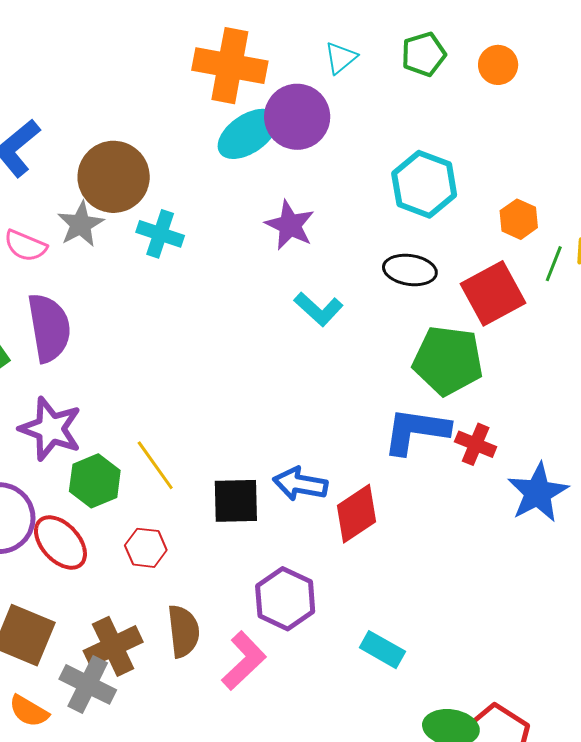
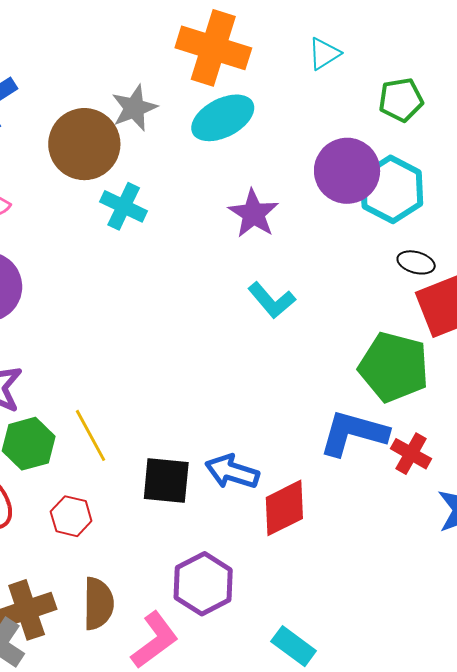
green pentagon: (424, 54) -> (401, 100), moved
purple circle: (297, 117) -> (347, 171), moved
gray star: (81, 224) -> (134, 108), moved
black ellipse: (410, 270) -> (416, 262), moved, size x0.7

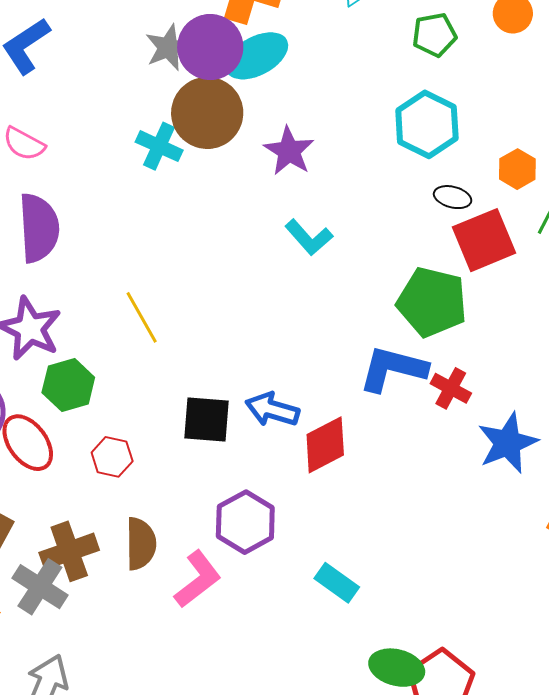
brown circle: (84, 144) -> (207, 113), moved
purple circle: (347, 171) -> (210, 47), moved
yellow line: (90, 435) -> (142, 317), moved

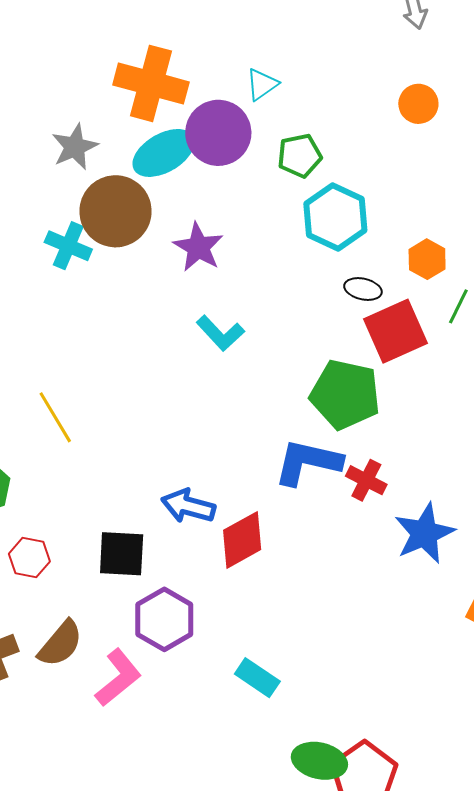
green pentagon: (434, 35) -> (300, 156), moved
purple circle: (210, 47) -> (218, 133), moved
black square: (206, 419) -> (122, 554), moved
brown semicircle: (141, 544) -> (60, 644), turned 42

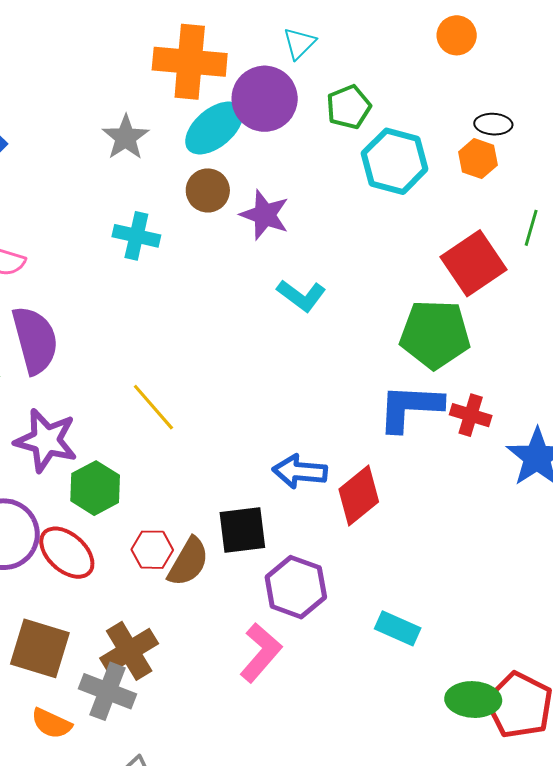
brown circle: (116, 211) -> (208, 190), moved, size x0.6
orange hexagon: (427, 259) -> (478, 159), moved
black ellipse: (363, 289) -> (493, 124), moved
brown semicircle: (60, 644) -> (188, 562), moved

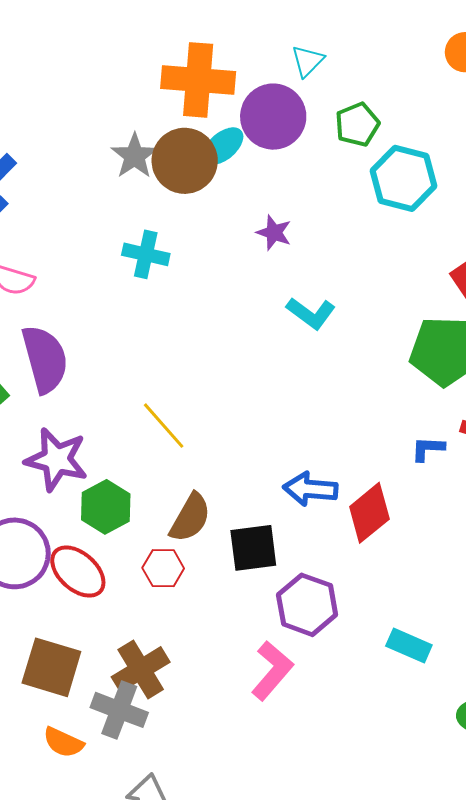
cyan ellipse: (214, 128) -> (223, 146), size x0.7
brown circle: (208, 190) -> (185, 161), moved, size x1.5
purple star: (265, 215) -> (274, 233), size x0.7
blue L-shape: (410, 407) -> (428, 449), moved, size x0.5
brown semicircle: (188, 562) -> (190, 518), moved

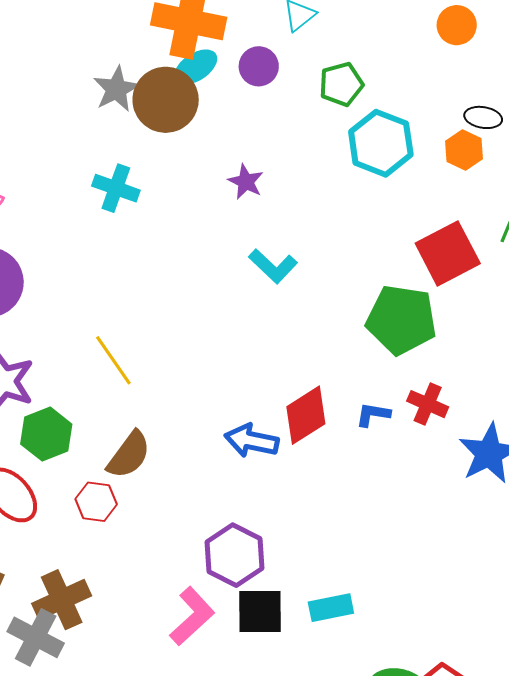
purple circle: (273, 117) -> (259, 66), size x0.6
cyan ellipse: (223, 146) -> (196, 67), moved
red diamond: (369, 513) -> (306, 415), moved
black square: (253, 548) -> (260, 611), moved
cyan rectangle: (409, 645) -> (331, 608), turned -42

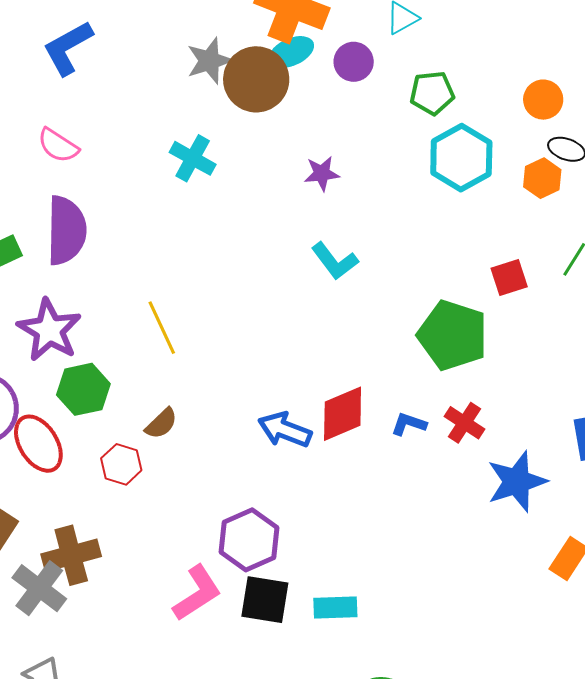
orange circle: (457, 25) -> (543, 100), moved
purple star: (246, 182) -> (322, 173), turned 30
red square: (448, 253) -> (509, 277), size x0.6
brown semicircle: (129, 455) -> (161, 424), size x0.7

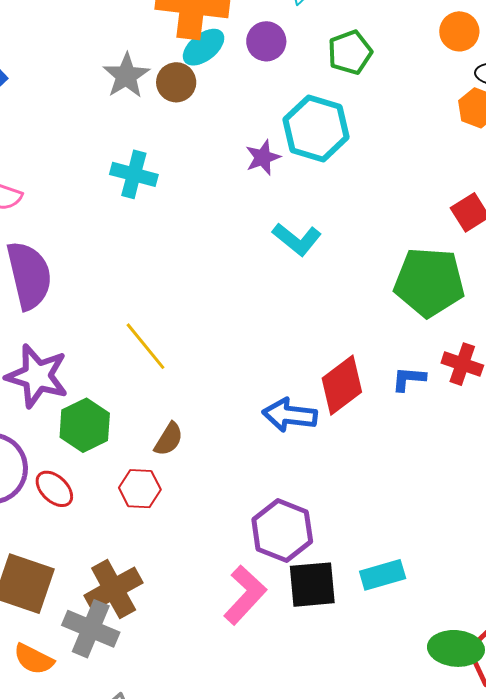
brown circle: (256, 79) -> (176, 82), size x0.6
cyan hexagon: (461, 158) -> (316, 128), moved
red ellipse: (38, 444) -> (54, 489), size x0.7

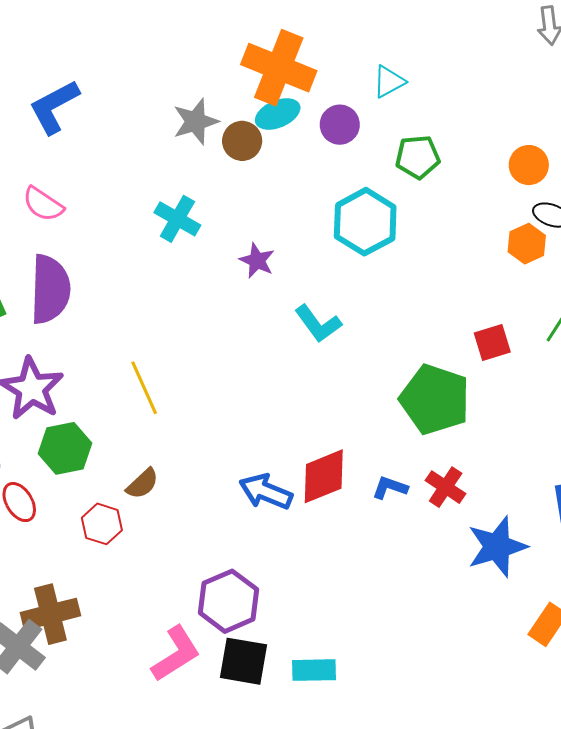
purple star: (263, 157) -> (257, 261), moved, turned 30

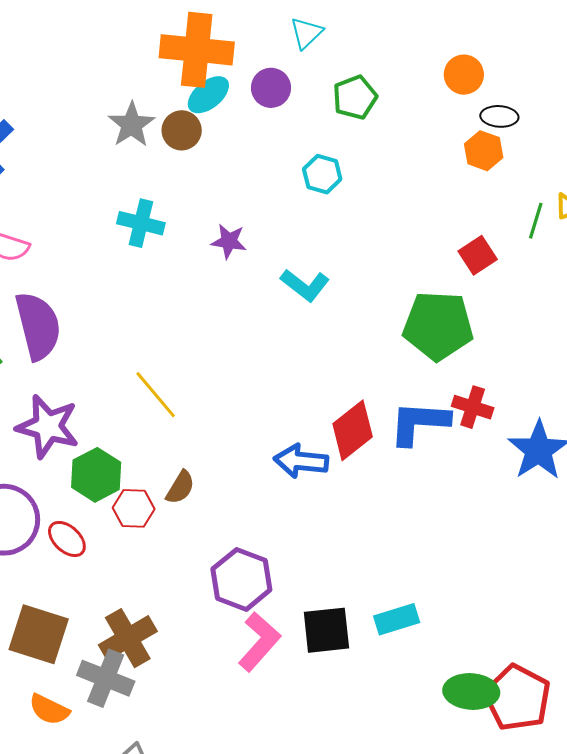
cyan hexagon: (365, 222) -> (322, 174), size x0.6
blue L-shape: (390, 488) -> (419, 423), size x1.8
red hexagon: (102, 524) -> (134, 508), moved
purple hexagon: (229, 601) -> (241, 579), moved

